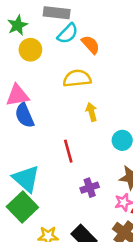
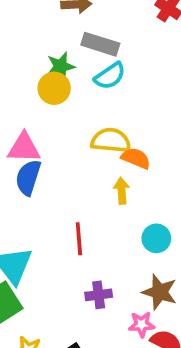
green star: (17, 25) -> (61, 66), moved
orange semicircle: (91, 45) -> (136, 158), moved, turned -36
blue semicircle: (25, 115) -> (28, 177), turned 30

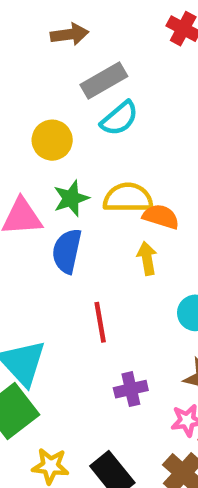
gray rectangle: (100, 44) -> (104, 81), turned -42
green star: (61, 66) -> (71, 198), moved
blue semicircle: (28, 177) -> (67, 251), moved

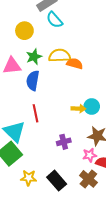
cyan semicircle: (119, 118) -> (54, 20), turned 90
yellow arrow: (147, 258) -> (78, 109), moved, turned 104
red line: (100, 322) -> (36, 113), moved

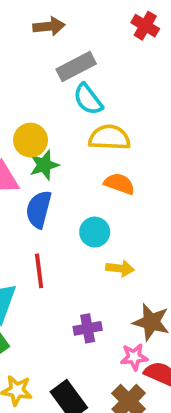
yellow circle: (24, 31) -> (30, 140), moved
yellow semicircle: (60, 56) -> (109, 138), moved
cyan circle: (92, 106) -> (95, 232), moved

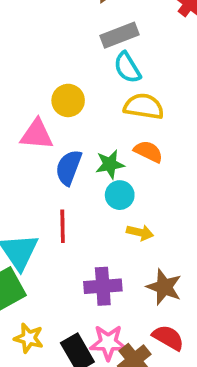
green star: (44, 165) -> (110, 164), moved
purple cross: (88, 328) -> (103, 286), size x1.4
pink star: (134, 357) -> (108, 343), moved, size x1.4

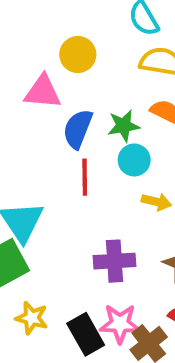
red line: (63, 226) -> (85, 177), moved

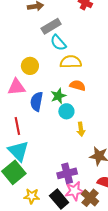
red line: (85, 177) -> (17, 126), moved
yellow arrow: (156, 202) -> (81, 129), turned 80
purple cross: (115, 261) -> (67, 173), moved

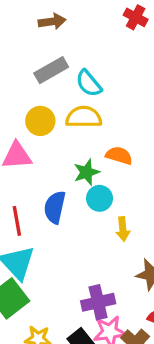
gray rectangle: (51, 26) -> (51, 70), moved
yellow semicircle: (71, 62) -> (84, 117), moved
blue semicircle: (37, 102) -> (55, 207), moved

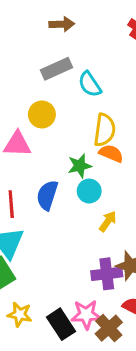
yellow semicircle: (84, 117) -> (105, 130), moved, turned 92
yellow arrow: (123, 229) -> (108, 221), turned -145
purple cross: (98, 302) -> (107, 274), moved

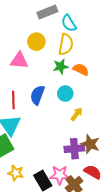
yellow semicircle: (105, 130) -> (66, 44), moved
green star: (80, 166) -> (61, 66), moved

